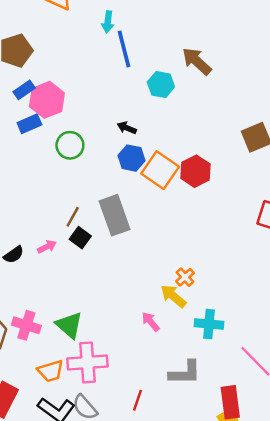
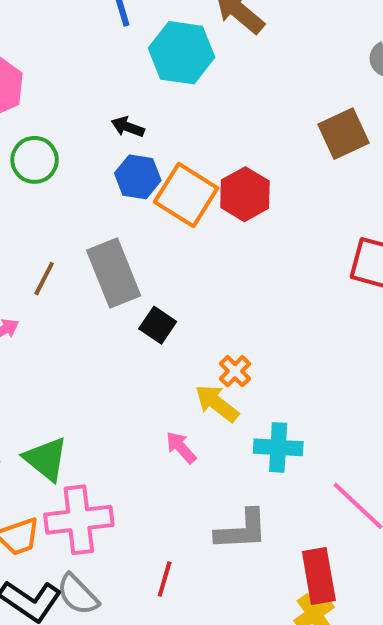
cyan hexagon: (161, 85) -> (182, 53), size x1.4
black square: (80, 238) -> (158, 325), moved

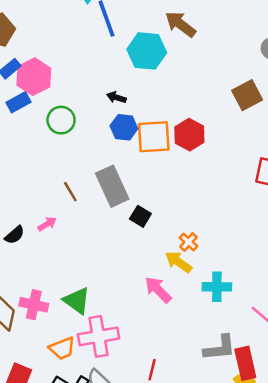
orange square: (186, 195) -> (154, 137), turned -33
brown line: (44, 279) -> (70, 192), turned -55
pink arrow: (181, 447) -> (158, 290), size x1.4
gray L-shape: (242, 530) -> (220, 348), moved

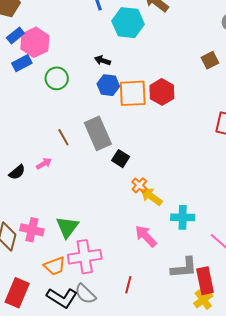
brown square: (247, 95) -> (210, 60), size x0.7
orange cross: (189, 242) -> (139, 185), moved
pink arrow: (158, 290) -> (146, 236), moved
green triangle: (77, 301) -> (67, 227), turned 30

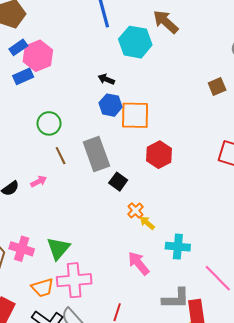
green circle: (57, 78) -> (49, 123), moved
red hexagon: (162, 92) -> (159, 155), moved
yellow arrow: (151, 196) -> (147, 223), size x0.7

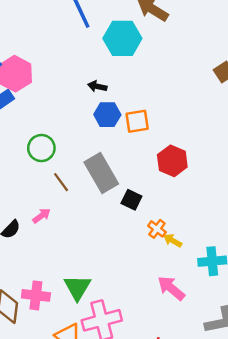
orange square: (135, 115) -> (137, 121), size x0.7

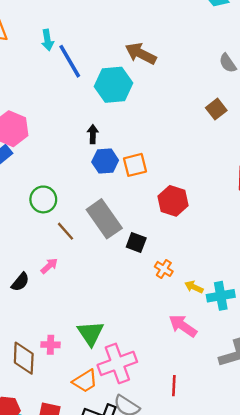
black arrow: (97, 86) -> (93, 134), turned 84
yellow arrow: (173, 241) -> (194, 287), moved
pink cross: (36, 295) -> (51, 345), size x0.7

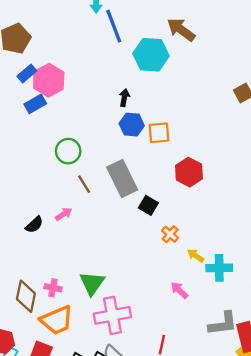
pink arrow: (183, 326) -> (179, 290), size x0.7
orange trapezoid: (85, 381) -> (57, 320), moved, size x1.4

